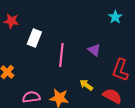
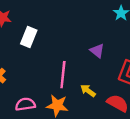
pink line: (61, 55) -> (63, 75), moved

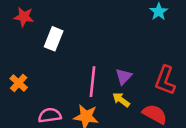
purple triangle: (97, 51) -> (124, 76), moved, turned 35

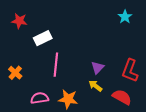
white rectangle: (54, 39) -> (43, 38), turned 42
pink line: (93, 82) -> (56, 65), moved

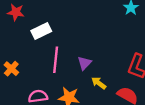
purple triangle: (98, 68) -> (84, 63), moved

